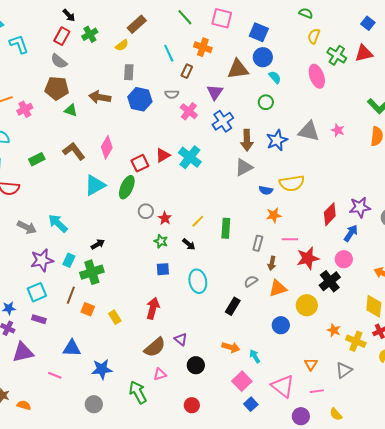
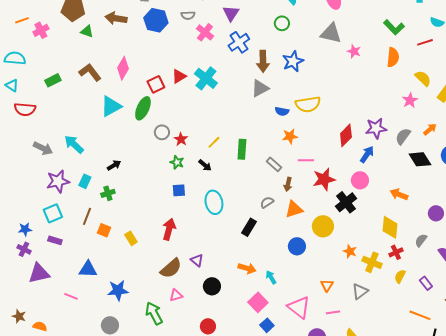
gray triangle: (309, 131) -> (331, 33), moved
gray rectangle: (258, 243) -> (274, 164), turned -63
green cross: (92, 272) -> (108, 193), size x0.6

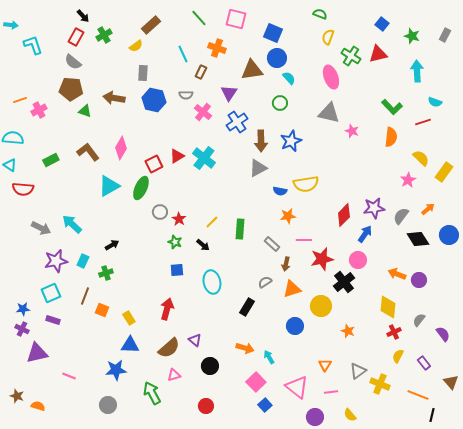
purple circle: (436, 213) -> (419, 280), moved
yellow cross: (372, 262) -> (380, 384), moved
blue triangle: (88, 269) -> (130, 345), moved

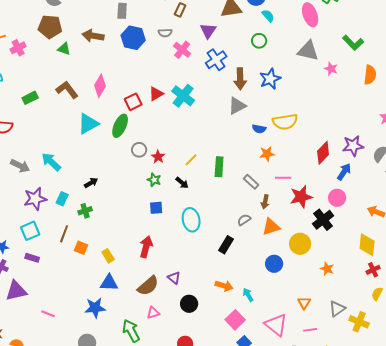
green L-shape: (392, 107) -> (353, 43), moved

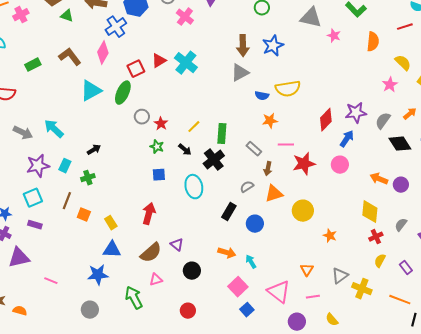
blue cross: (216, 60) -> (116, 27), moved
black cross: (323, 220) -> (214, 160), moved
blue circle: (274, 264) -> (255, 224), moved

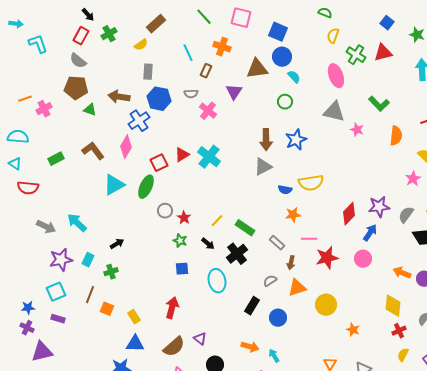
green rectangle: (222, 134) -> (245, 228), turned -60

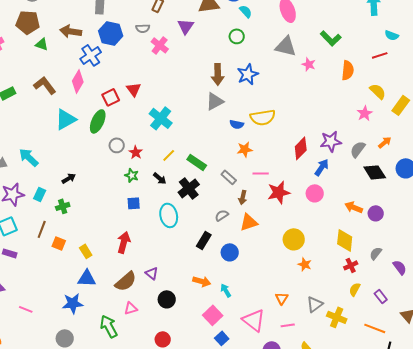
red triangle: (182, 155) -> (134, 89), turned -35
cyan cross: (209, 157) -> (161, 118), moved
yellow circle: (326, 305) -> (294, 239), moved

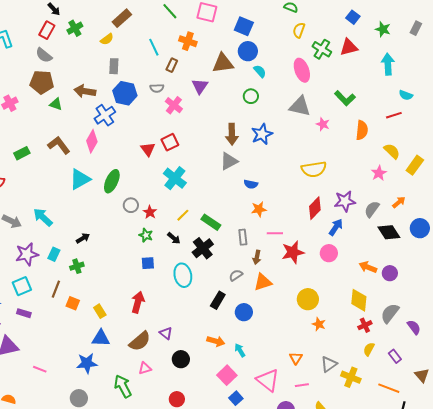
red square: (111, 97) -> (170, 142), moved
yellow semicircle: (263, 117) -> (314, 169), moved
gray rectangle: (229, 177) -> (243, 237), turned 42
gray semicircle: (376, 253) -> (390, 313), size x1.5

